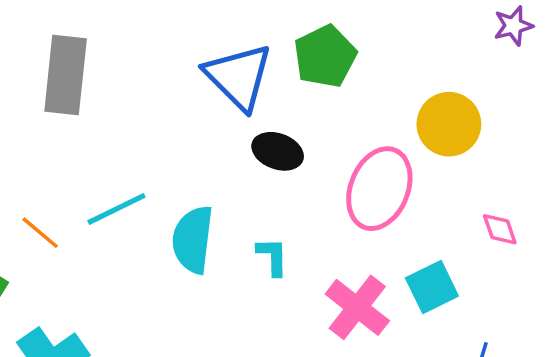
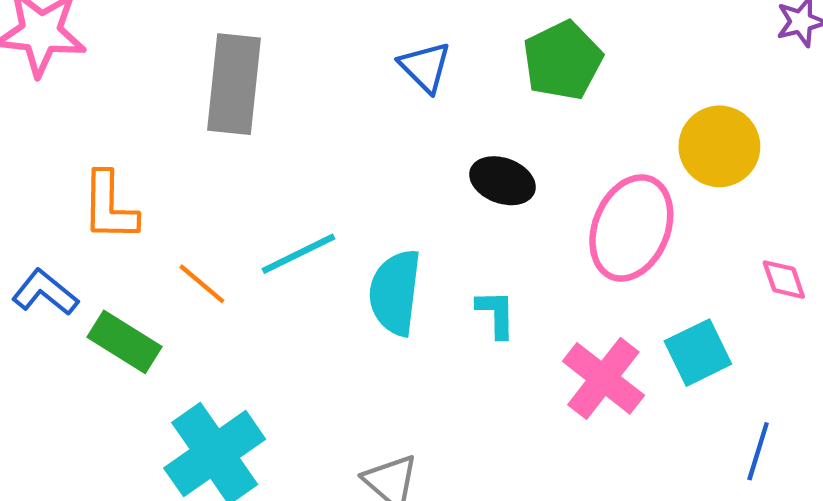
blue triangle: (239, 77) -> (425, 67), moved, size x0.6

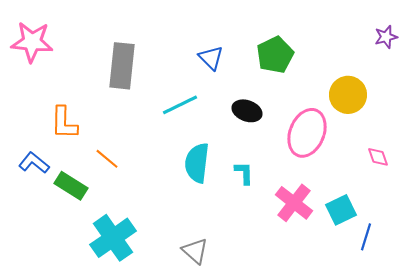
cyan line: (298, 254) -> (180, 105), moved
cyan square: (698, 353) -> (341, 210), moved

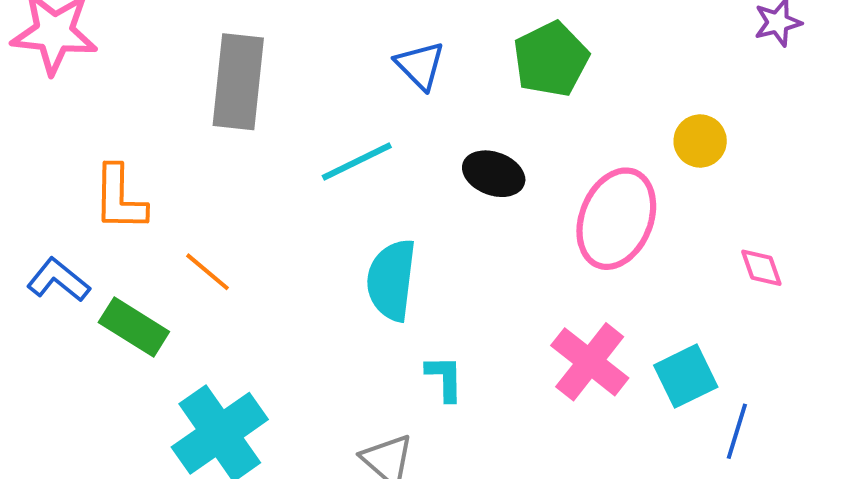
yellow circle: (348, 95) -> (700, 141), size x0.7
cyan L-shape: (244, 173) -> (445, 378), moved

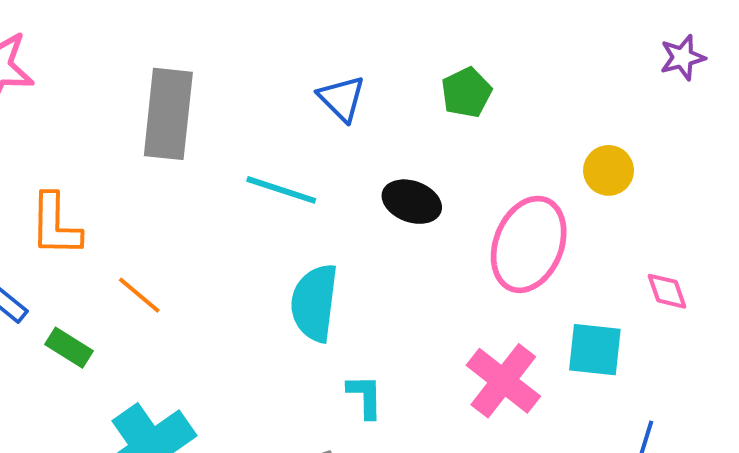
green pentagon: (551, 59) -> (466, 93), size x0.7
cyan line: (357, 161) -> (281, 190), turned 44
green rectangle: (134, 327) -> (69, 348), size x0.7
cyan square: (686, 376) -> (595, 350), moved, turned 32

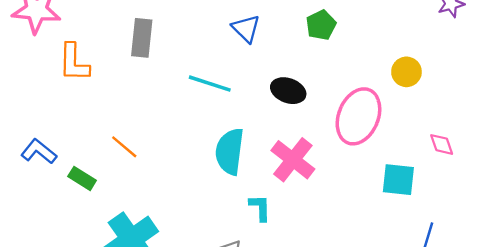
gray rectangle: (168, 114) -> (142, 38), size x0.7
orange L-shape: (55, 225) -> (74, 62), moved
pink cross: (503, 381) -> (293, 160), moved

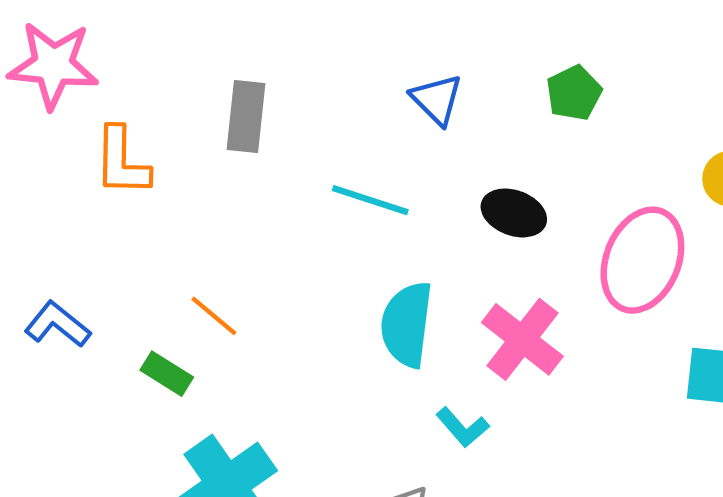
green rectangle: (82, 178) -> (167, 374), moved
cyan L-shape: (260, 208) -> (462, 427), turned 140

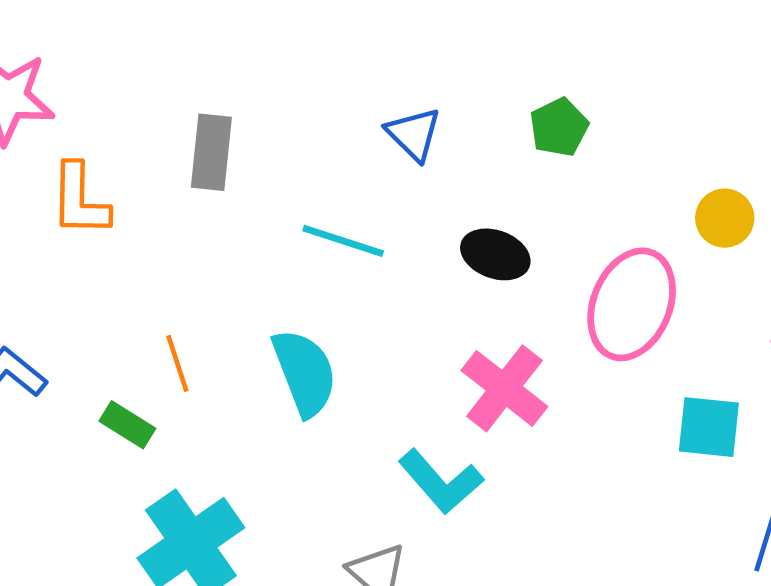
orange line: (214, 316) -> (177, 363), turned 32
cyan semicircle: (407, 324) -> (305, 373), moved, turned 152
cyan L-shape: (462, 427) -> (441, 482), size x1.5

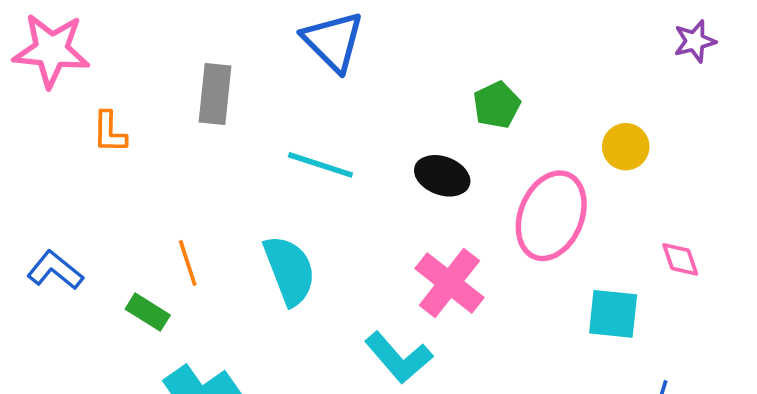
green pentagon: (559, 127) -> (497, 105), moved
blue triangle: (414, 134) -> (333, 41), moved, size x1.4
orange L-shape: (80, 200) -> (110, 132), size x0.7

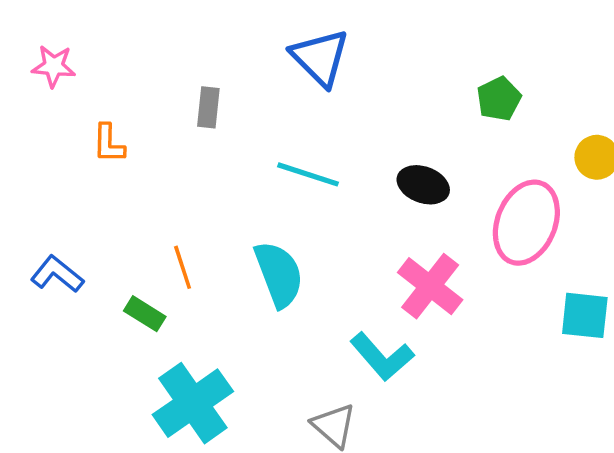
pink star: (51, 50) -> (54, 66), size x0.6
gray rectangle: (215, 94) -> (208, 107), size x0.7
green pentagon: (497, 105) -> (499, 99), moved

